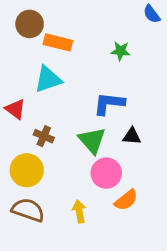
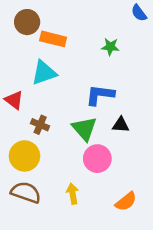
orange semicircle: (126, 200) -> (126, 201), moved

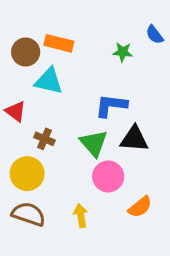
blue semicircle: (139, 13) -> (154, 35), moved
brown circle: (27, 22) -> (26, 52), moved
cyan triangle: (44, 73) -> (49, 81), turned 32
black triangle: (121, 125) -> (134, 139), size x1.5
orange semicircle: (126, 201) -> (140, 207), moved

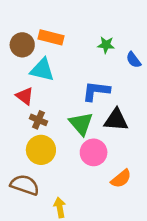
blue semicircle: (154, 35) -> (134, 60), moved
red triangle: (16, 111) -> (25, 96), moved
yellow circle: (27, 174) -> (41, 150), moved
yellow arrow: (81, 216) -> (60, 207), moved

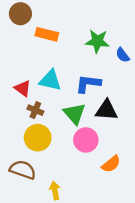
brown circle: (22, 45) -> (20, 14), moved
green star: (106, 45) -> (97, 41), size x1.5
cyan triangle: (42, 70) -> (50, 80), moved

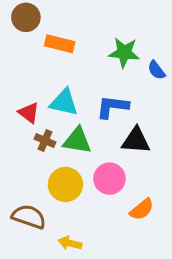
green triangle: (74, 114) -> (77, 140), moved, turned -40
yellow circle: (38, 138) -> (65, 184), moved
yellow arrow: (55, 190) -> (70, 243), turned -66

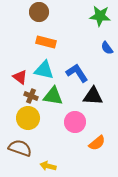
brown circle: (26, 17) -> (39, 12), moved
orange rectangle: (60, 44) -> (46, 42), moved
green star: (124, 53) -> (100, 16), moved
blue L-shape: (112, 107) -> (77, 73), turned 50
yellow circle: (65, 184) -> (28, 118), moved

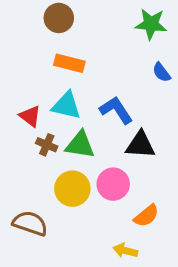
yellow circle: (28, 118) -> (72, 189), moved
yellow arrow: (48, 166) -> (125, 251), moved

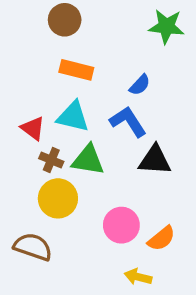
blue semicircle: (161, 72) -> (140, 85), moved, turned -100
pink circle: (113, 184) -> (121, 225), moved
yellow circle: (72, 189) -> (58, 198), moved

